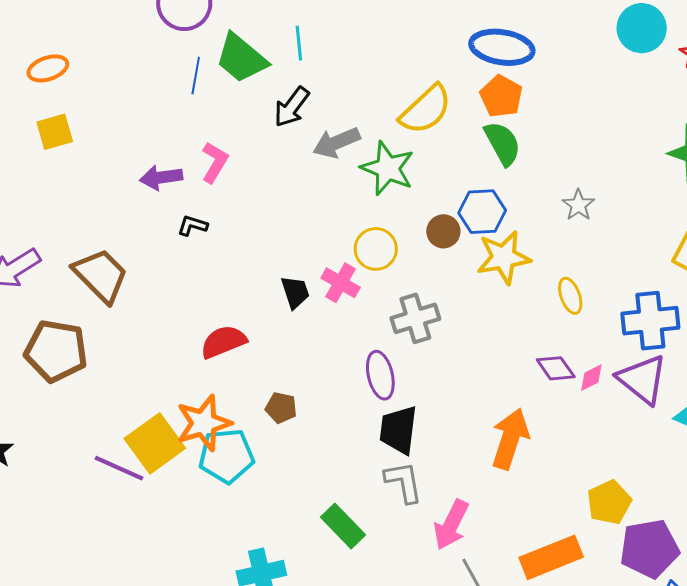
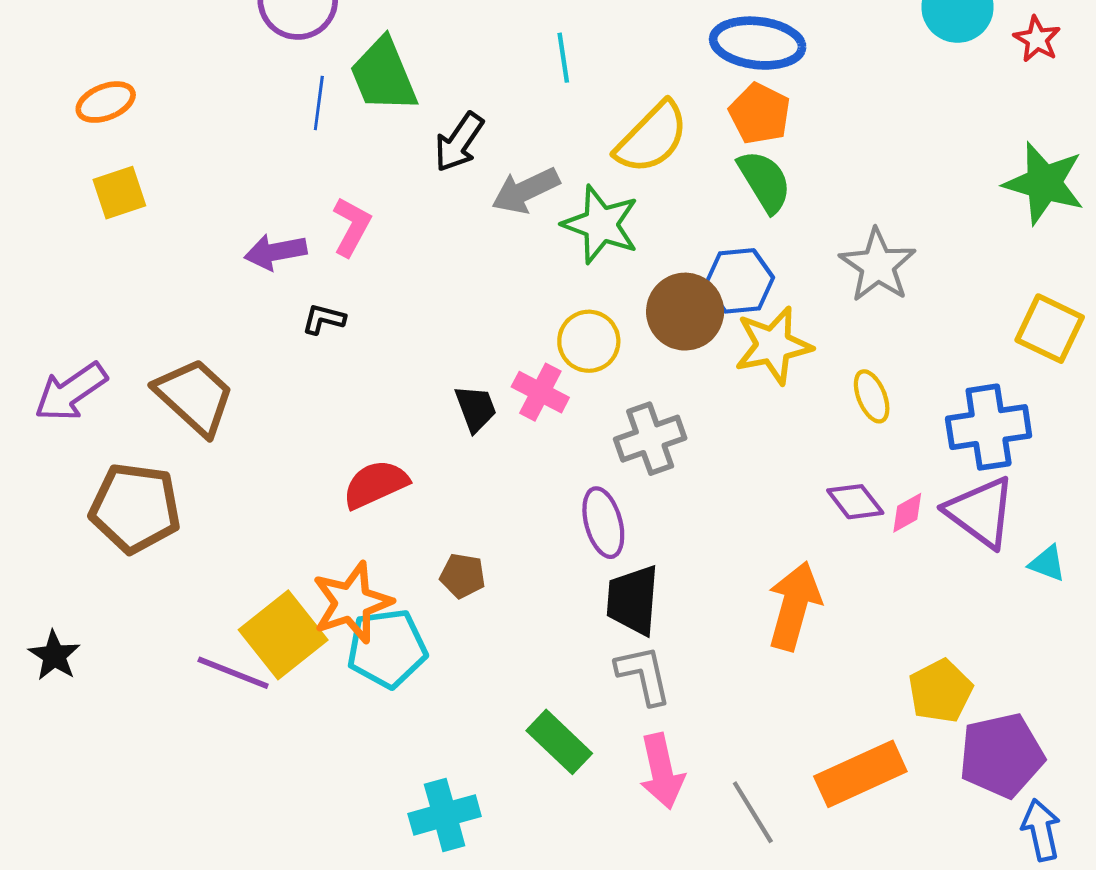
cyan line: (299, 43) -> (563, 58), moved
green trapezoid: (241, 58) -> (383, 75), turned 30
gray star: (578, 205) -> (878, 265), size x1.6
brown circle: (443, 231) -> (685, 312), size x1.6
pink arrow: (451, 525) -> (662, 771), moved, turned -36

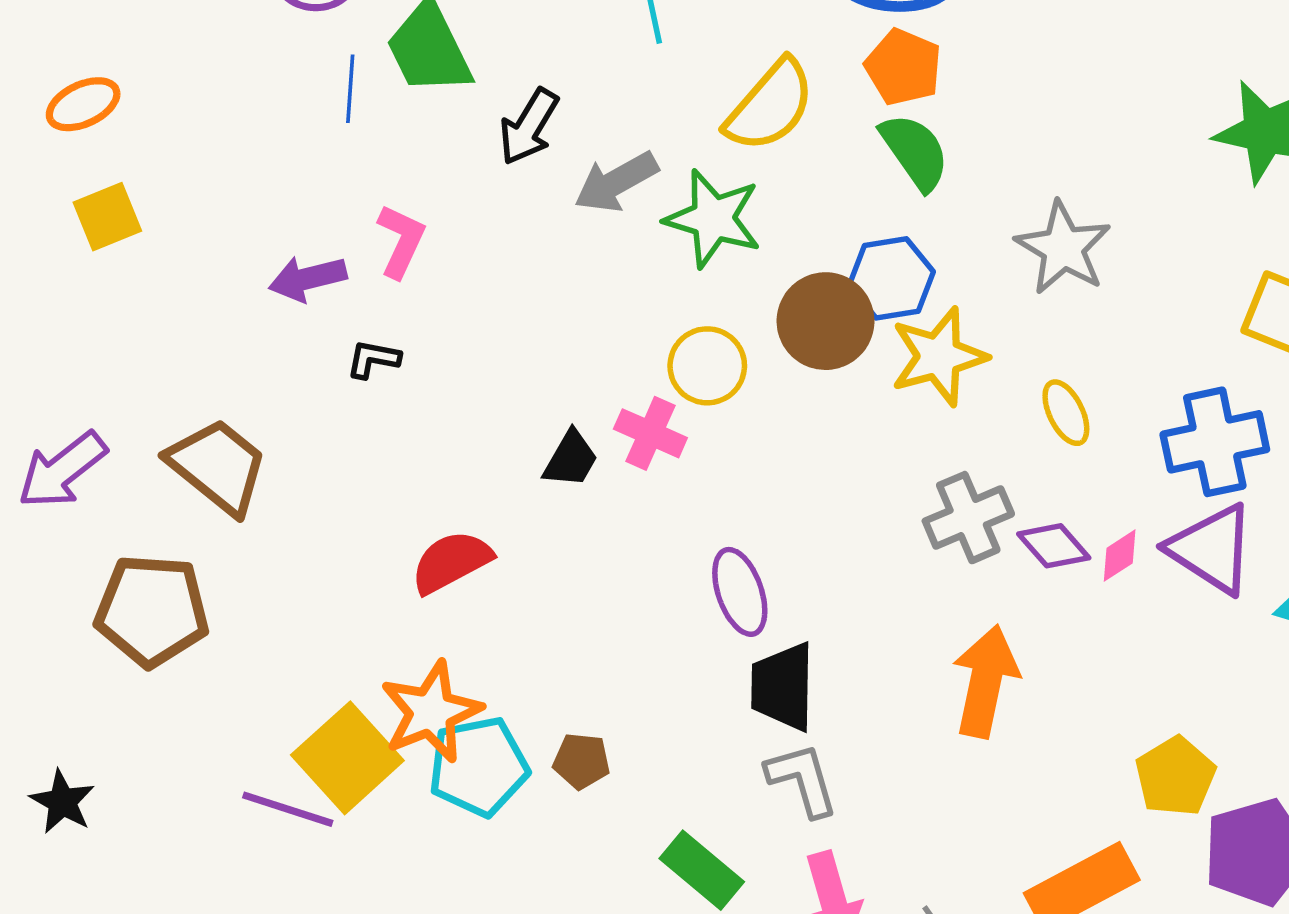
black trapezoid: (476, 408) -> (571, 459), turned 54
gray cross: (650, 439) -> (968, 518), moved
brown pentagon: (463, 576) -> (582, 761), moved

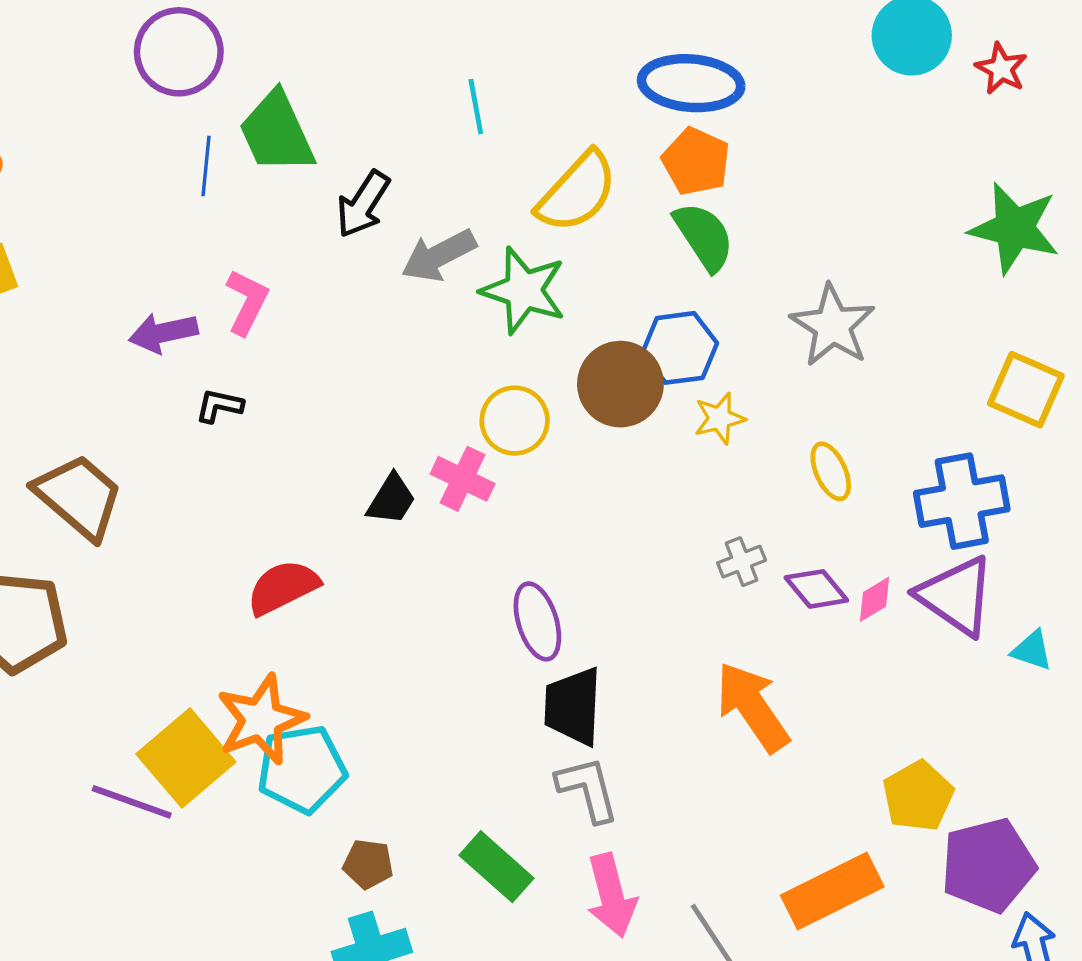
yellow star: (939, 357) -> (720, 418), size x0.6
gray cross: (968, 518) -> (742, 562), size x0.6
orange arrow: (985, 681) -> (752, 707), turned -48
brown pentagon: (582, 761) -> (368, 864), moved

